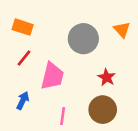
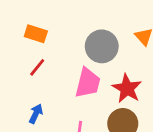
pink trapezoid: (52, 76) -> (88, 83), moved
red star: (107, 77) -> (127, 88), size x1.5

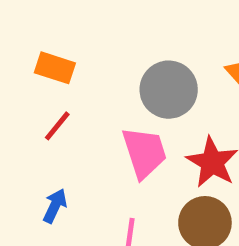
pink trapezoid: (88, 83) -> (144, 153), turned -32

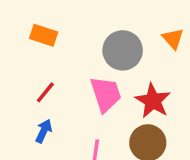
red line: (57, 126) -> (45, 92), moved

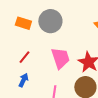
gray circle: (123, 50) -> (50, 21), moved

